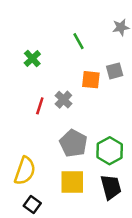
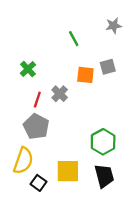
green cross: (32, 58) -> (28, 69), moved
gray pentagon: (73, 143) -> (36, 127), moved
black square: (32, 204) -> (39, 183), moved

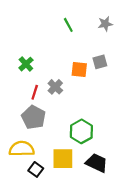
green line: (74, 39) -> (68, 25), moved
green hexagon: (103, 142) -> (81, 131), moved
yellow semicircle: (23, 161) -> (22, 149), turned -110
black trapezoid: (104, 176) -> (97, 163), turned -50

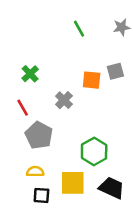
red line: (35, 92) -> (23, 108), moved, turned -48
yellow semicircle: (22, 149) -> (35, 172), moved, size x0.6
black square: (36, 169) -> (41, 195), turned -32

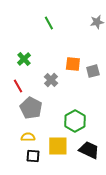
green line: (79, 29) -> (49, 23), moved
gray square: (115, 71) -> (93, 71), moved

